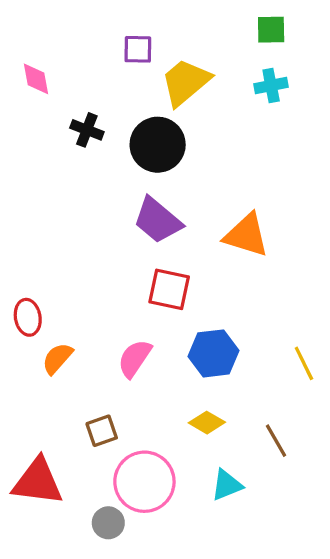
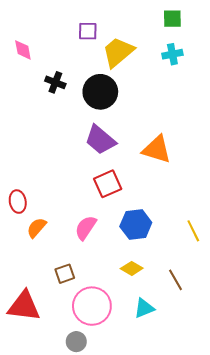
red square: (169, 289) -> (108, 184), turned -36
gray circle: (108, 523) -> (76, 342), moved

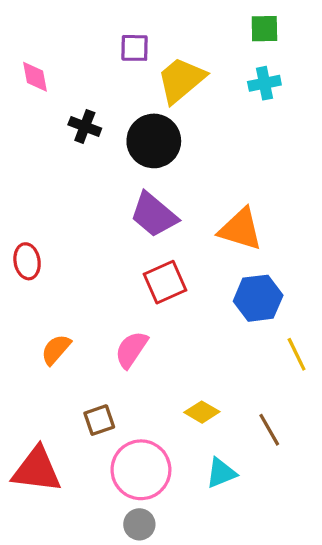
red ellipse: (18, 202) -> (27, 261), moved
blue hexagon: (136, 225) -> (258, 298), moved
gray circle: (76, 342) -> (139, 524), moved

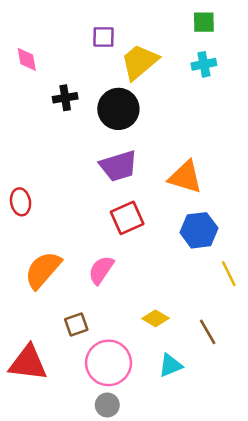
black cross: (85, 127) -> (65, 98), turned -30
purple trapezoid: (154, 215) -> (118, 166), turned -57
orange semicircle: (56, 349) -> (43, 270), size x1.6

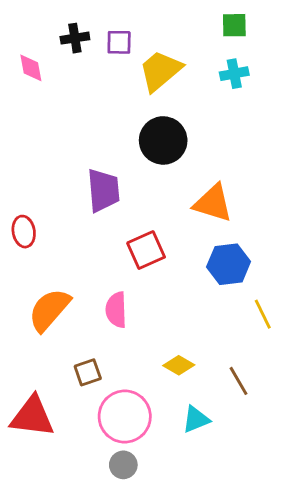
black cross: (65, 98) -> (75, 38), moved
black circle: (118, 109) -> (163, 140), moved
purple trapezoid: (118, 166) -> (103, 190), moved, turned -78
pink semicircle: (101, 270) -> (116, 310), turned -36

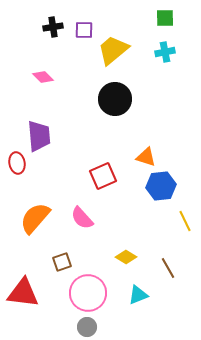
pink diamond: (31, 68) -> (43, 77), moved, turned -35
purple trapezoid: (103, 190) -> (39, 136), moved
orange triangle: (213, 203) -> (146, 157), moved, size x0.7
pink semicircle: (116, 310) -> (82, 218), turned -40

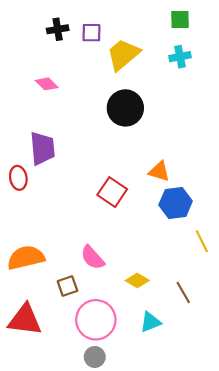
red square: (103, 176) -> (112, 192), turned -32
orange semicircle: (35, 218) -> (26, 258), moved, turned 36
pink semicircle: (82, 218) -> (93, 258), moved

